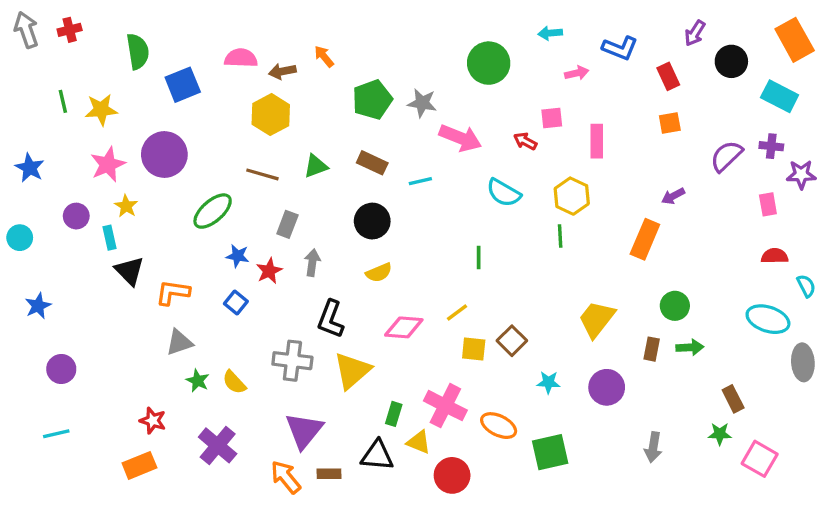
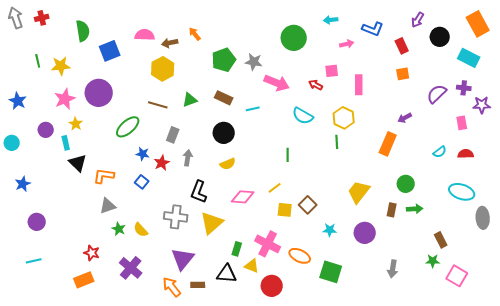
cyan semicircle: (806, 286) -> (440, 152), moved, turned 80
green square: (550, 452) -> (331, 272), turned 30

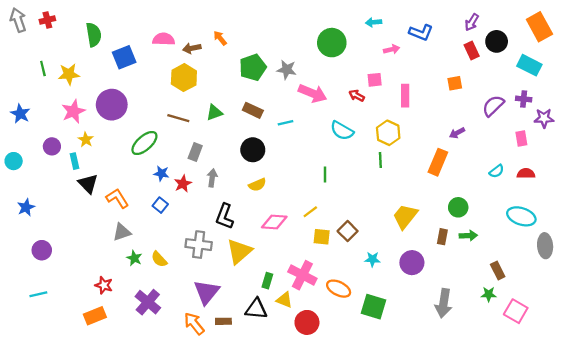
red rectangle: (402, 46) -> (472, 50), moved
orange L-shape: (104, 176) -> (117, 198), turned 50
gray arrow: (393, 269) -> (444, 303), size x1.4

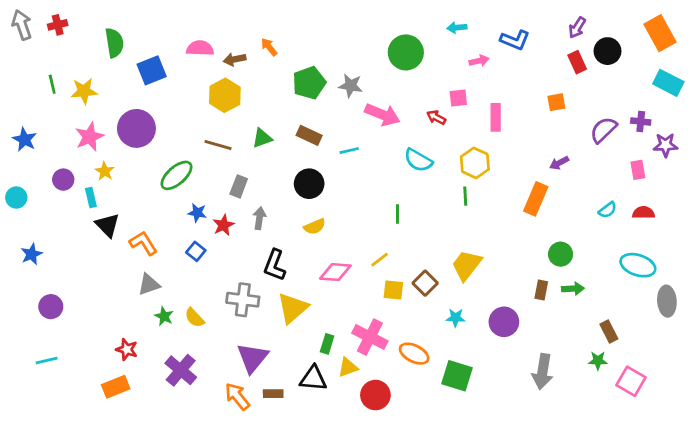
cyan rectangle: (529, 65) -> (668, 83), moved
yellow trapezoid: (405, 216) -> (467, 265), moved
yellow triangle: (284, 300) -> (348, 367), turned -42

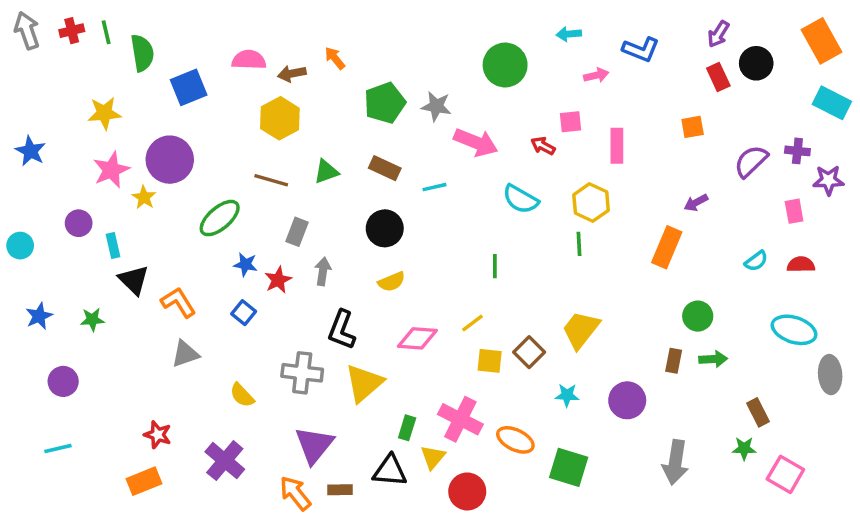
green line: (52, 84) -> (106, 32), moved
blue star: (25, 139) -> (30, 151), moved
yellow star: (105, 171) -> (144, 197), moved
green star: (164, 316) -> (92, 320), moved, turned -30
yellow triangle: (348, 367) -> (433, 457), turned -30

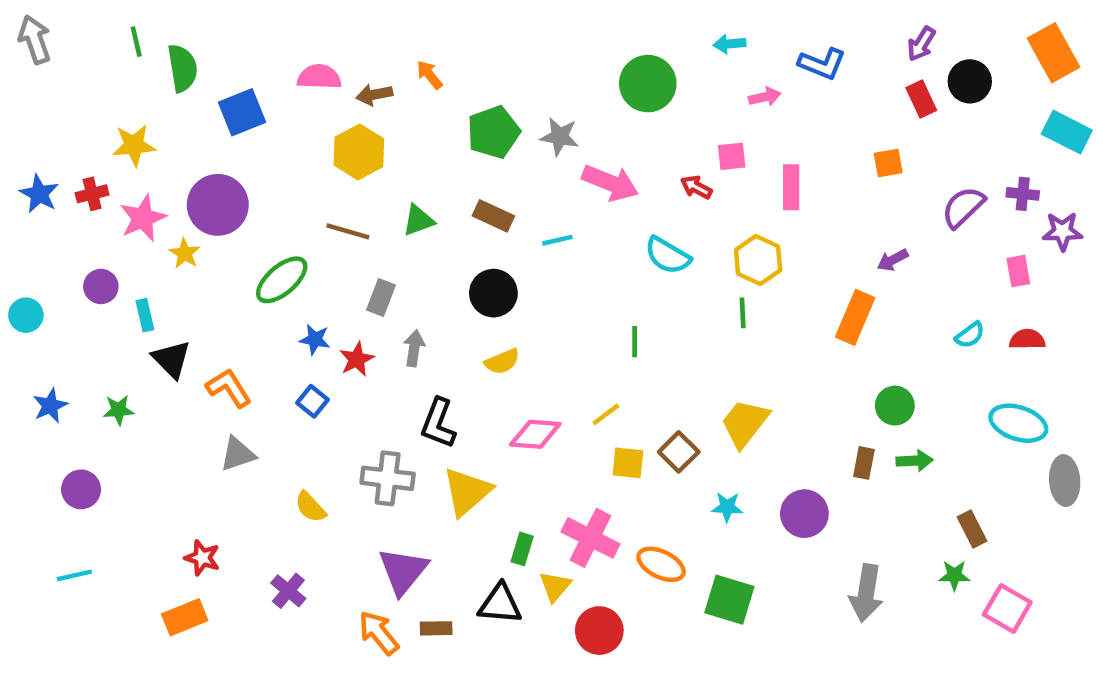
red cross: (72, 31) -> (92, 194), moved
purple cross: (225, 461) -> (288, 591), size x0.7

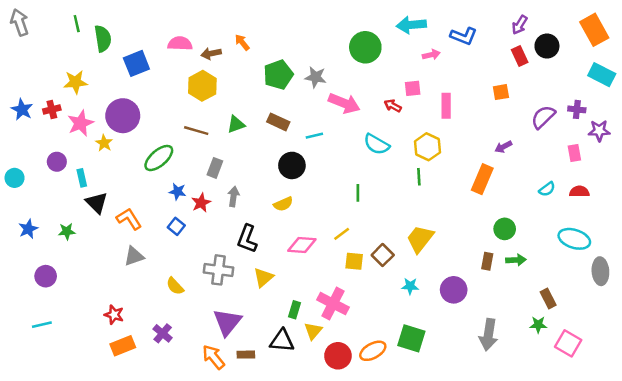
cyan arrow: (729, 44) -> (411, 25), size x1.6
black circle: (493, 293) -> (292, 165), moved
yellow triangle: (467, 492) -> (263, 277), size x0.7
orange ellipse: (661, 564) -> (373, 351), moved, turned -55
orange rectangle: (185, 617) -> (123, 346), moved

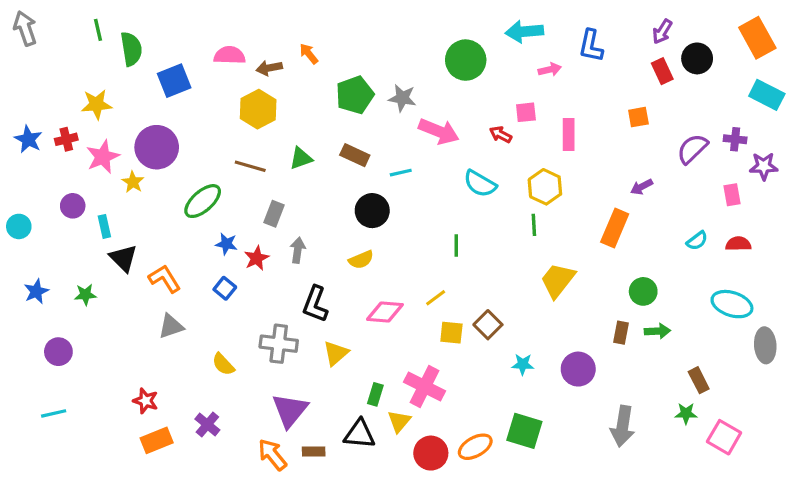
blue L-shape: (464, 36) -> (591, 46), turned 80
yellow trapezoid: (420, 239) -> (558, 280), moved

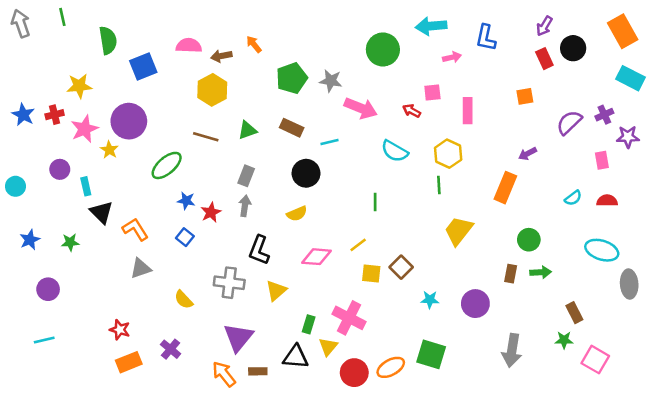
green line: (98, 30) -> (62, 17), moved
purple cross: (735, 139) -> (604, 115), turned -30
gray rectangle: (274, 214) -> (246, 176), moved

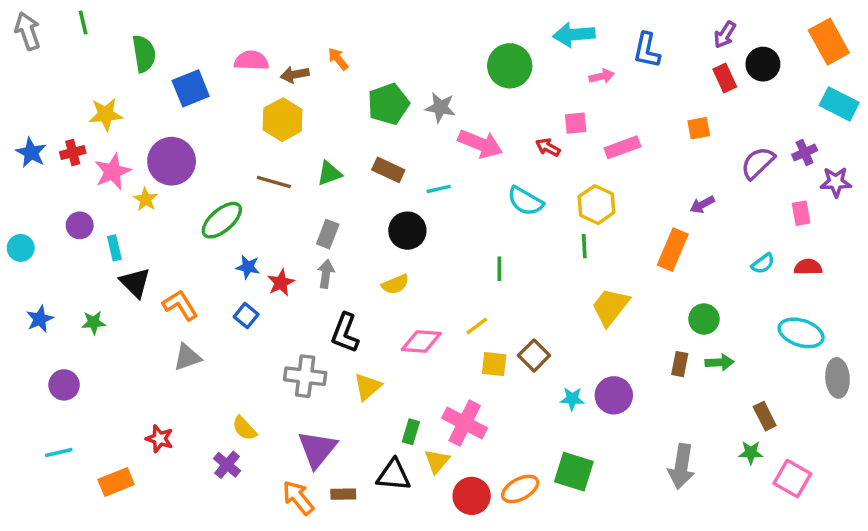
pink rectangle: (468, 111) -> (622, 147), turned 70
yellow semicircle: (184, 300) -> (244, 428), moved
purple circle: (475, 304) -> (614, 395), moved
orange rectangle: (129, 362) -> (116, 482), moved

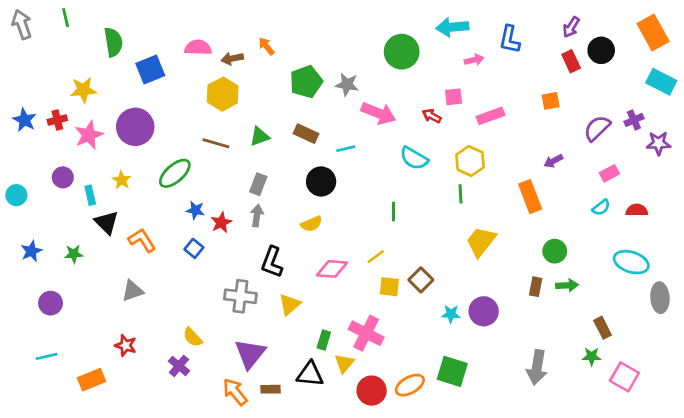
yellow star: (146, 199) -> (122, 180), moved
pink rectangle: (801, 213) -> (609, 173), moved, turned 72
orange rectangle: (673, 250) -> (530, 197), turned -44
gray triangle: (187, 357) -> (132, 291), moved

